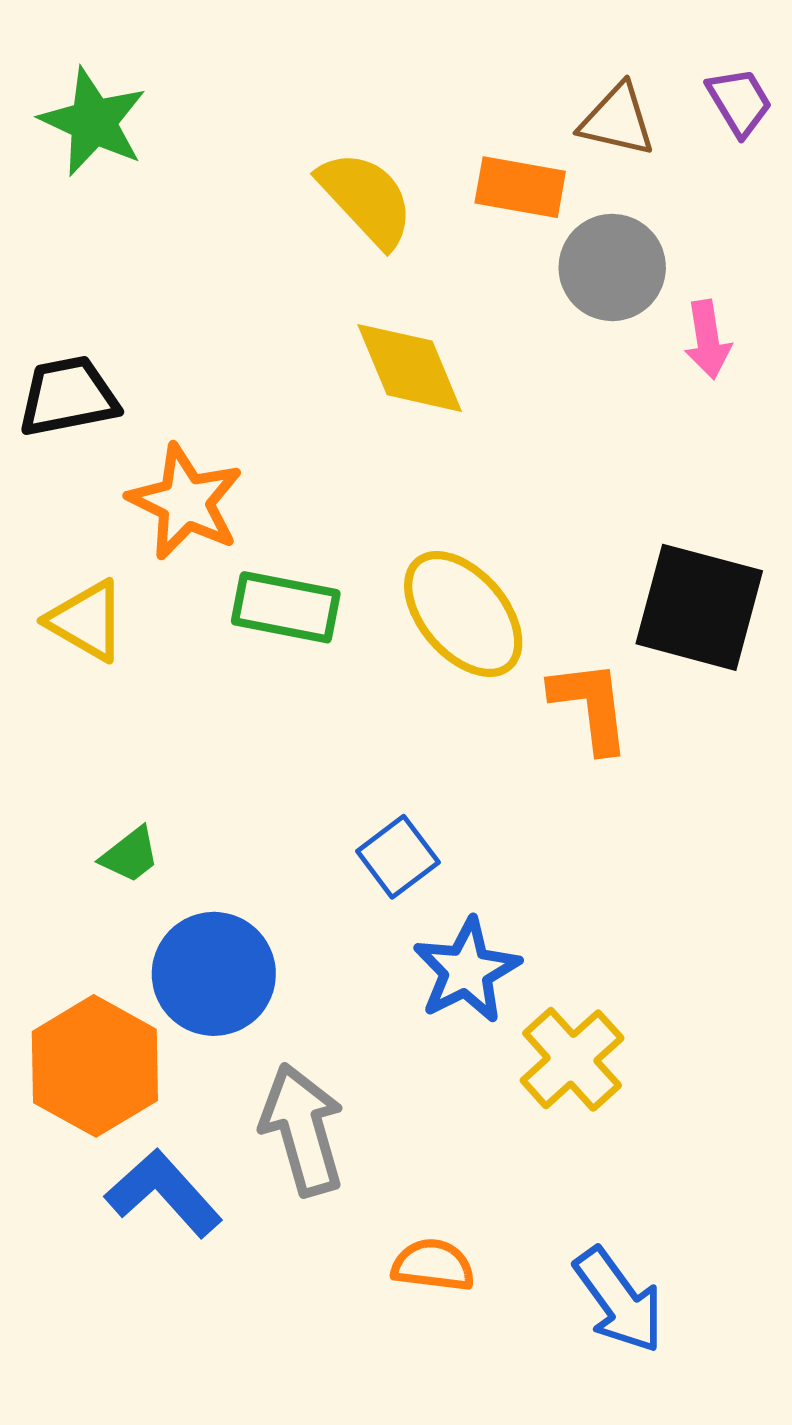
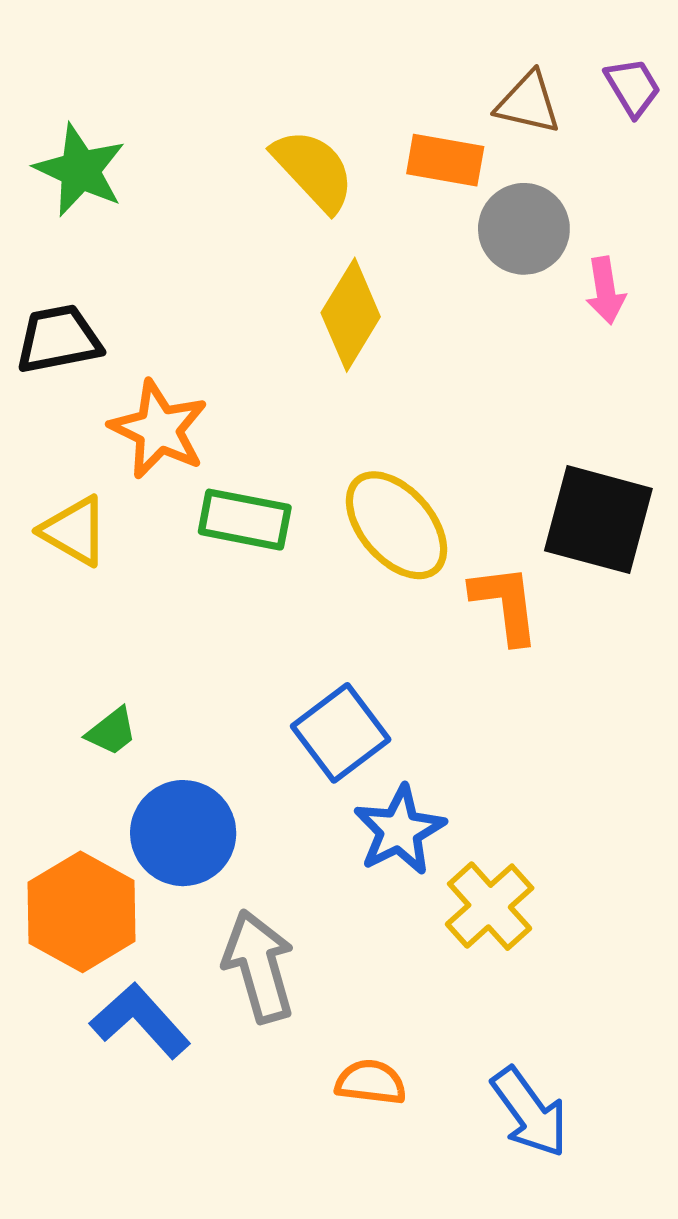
green star: (93, 122) -> (80, 170), moved
yellow diamond: (410, 368) -> (351, 315), turned 54
blue square: (398, 857) -> (341, 733), size x1.4

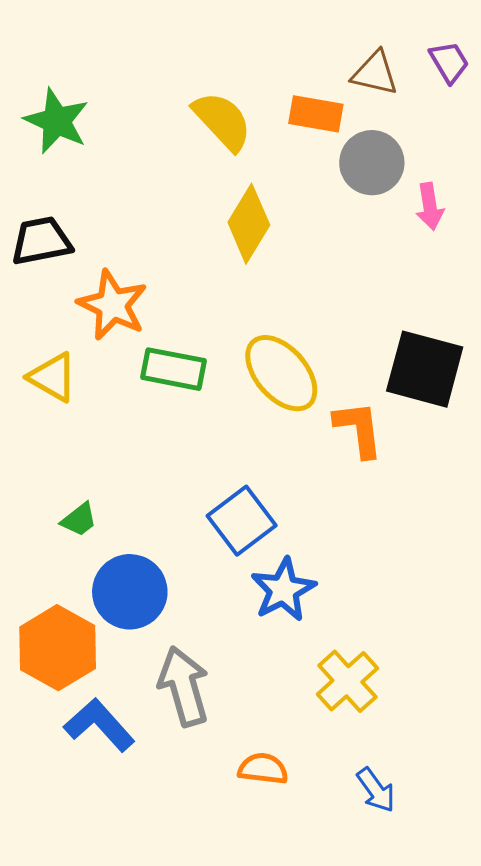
yellow cross: (490, 906) -> (347, 681), moved
blue arrow: (530, 1112) -> (376, 790), size x0.7

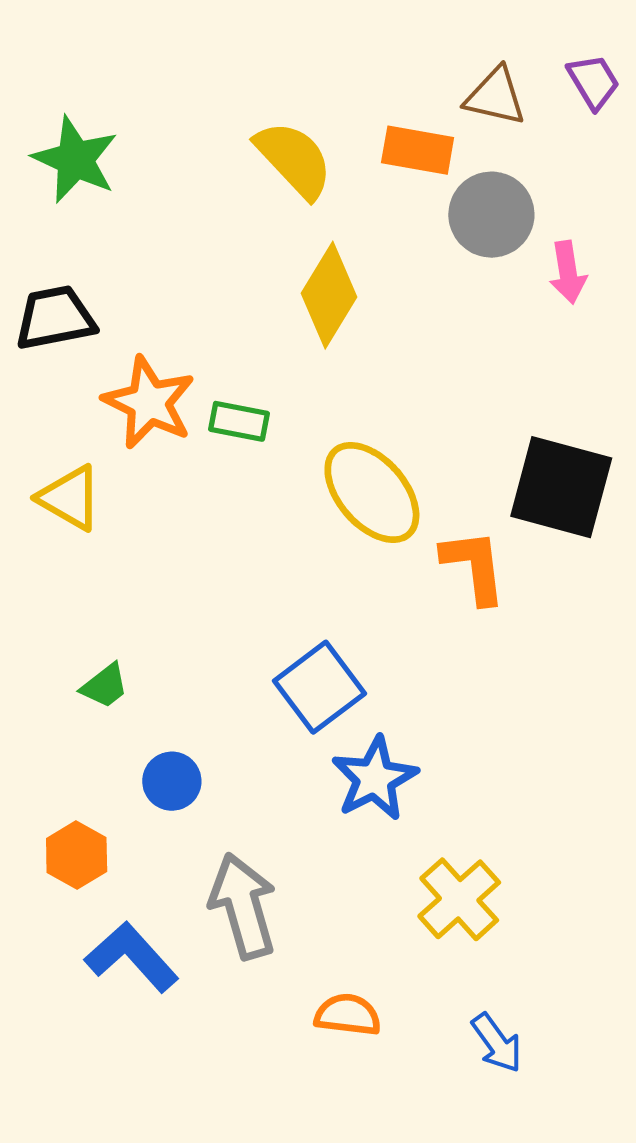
green rectangle: (174, 369) -> (239, 421), moved, size x0.7
blue circle: (130, 592) -> (172, 781), size x0.6
orange hexagon: (58, 648) -> (77, 855), size x0.6

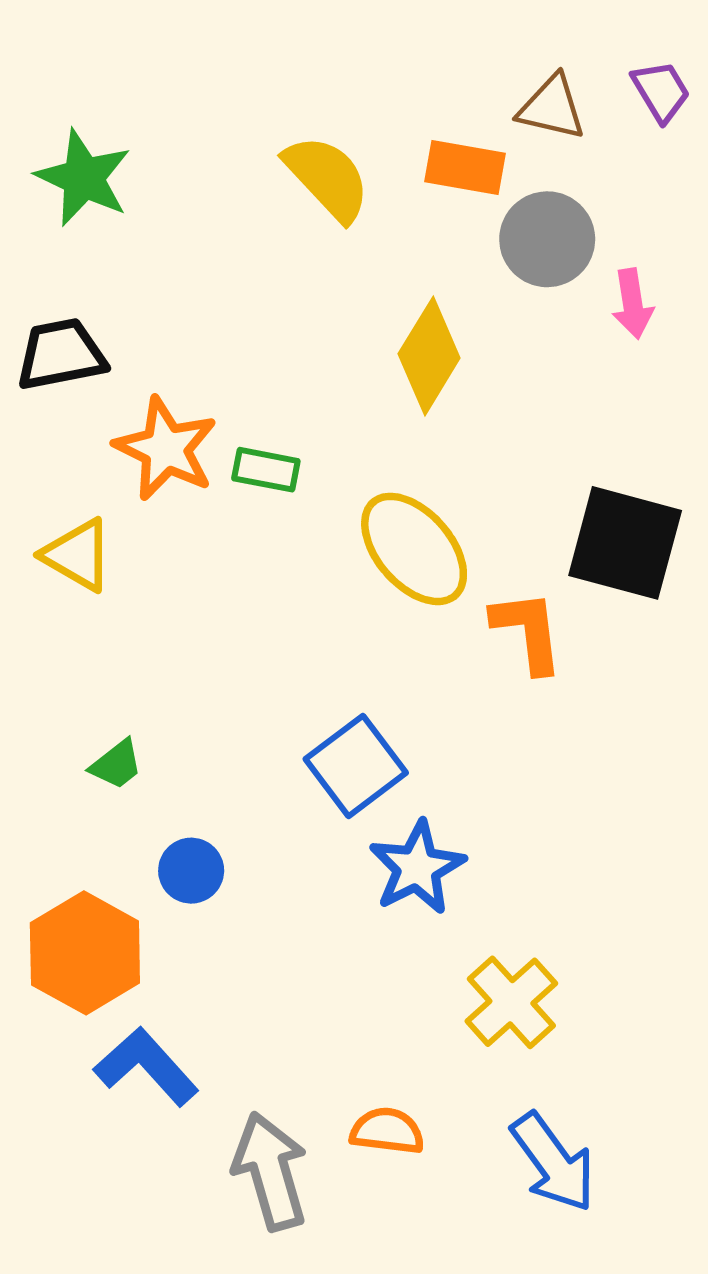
yellow diamond: (329, 295) -> (429, 356), moved
orange hexagon: (77, 855) -> (85, 953), size x1.6
gray arrow: (243, 906) -> (270, 1171), moved
blue arrow: (497, 1043) -> (553, 1162), size x1.5

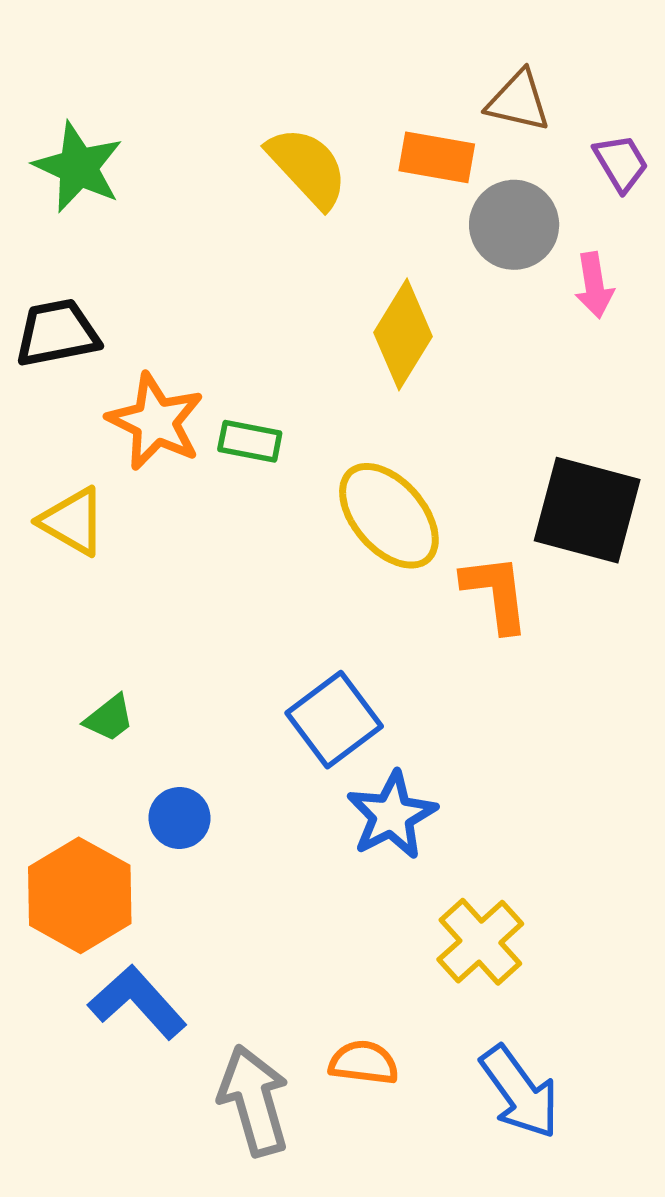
purple trapezoid: (661, 91) -> (621, 163), moved

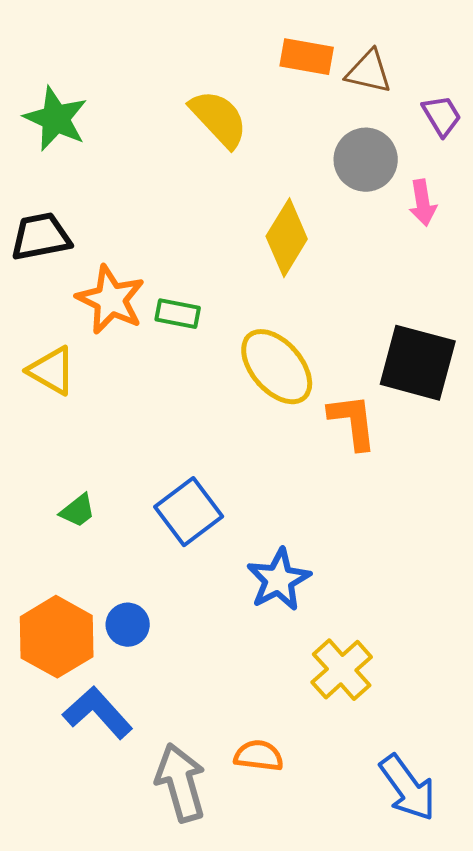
orange rectangle: (437, 157) -> (307, 57), moved
blue square: (334, 720) -> (189, 512), moved
blue circle: (179, 818) -> (128, 625), moved
blue arrow: (520, 1092) -> (408, 788), moved

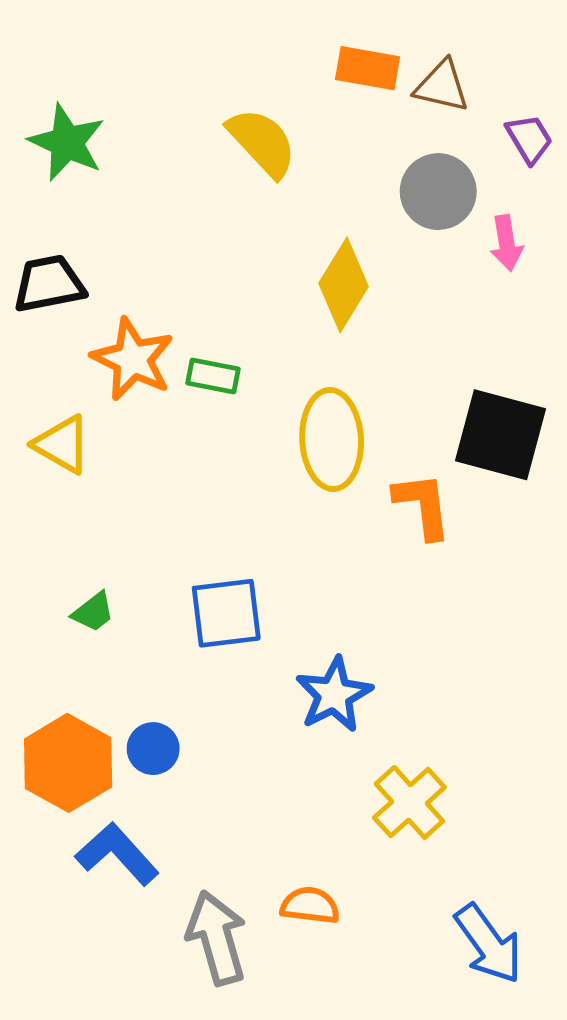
yellow ellipse: (277, 367) -> (332, 440), turned 38
blue square: (189, 512) -> (226, 613), turned 30

